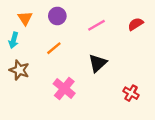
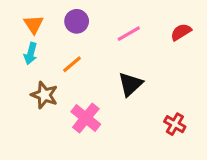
cyan arrow: (14, 40) -> (31, 54), moved
brown star: (19, 70) -> (44, 95), moved

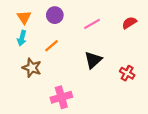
pink cross: (86, 118) -> (61, 97), moved, turned 35
red cross: (175, 124) -> (127, 73), moved

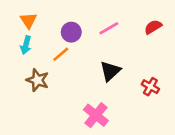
purple circle: (55, 15) -> (71, 32), moved
pink cross: (61, 97) -> (96, 115), moved, turned -35

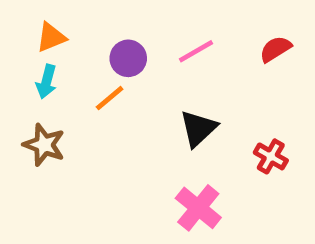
orange triangle: (28, 20) -> (51, 37), turned 42
brown star: (37, 80) -> (44, 145), moved
pink cross: (96, 115) -> (198, 208), moved

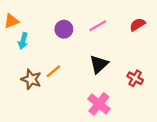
orange triangle: (51, 37) -> (11, 21), moved
orange line: (110, 98) -> (53, 71), moved
brown star: (44, 145) -> (31, 79), moved

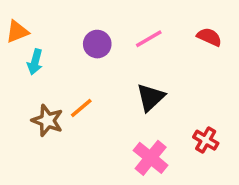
red semicircle: (137, 25) -> (209, 37), turned 56
red cross: (135, 78) -> (206, 140), moved

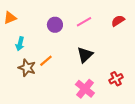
red semicircle: (209, 37) -> (118, 21), turned -56
cyan arrow: (35, 62) -> (20, 44), moved
red cross: (206, 140) -> (116, 79), turned 32

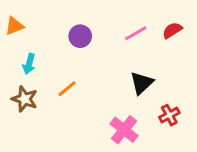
pink line: (84, 22) -> (136, 33), moved
black triangle: (85, 55) -> (142, 83), moved
brown star: (27, 68) -> (25, 99), moved

